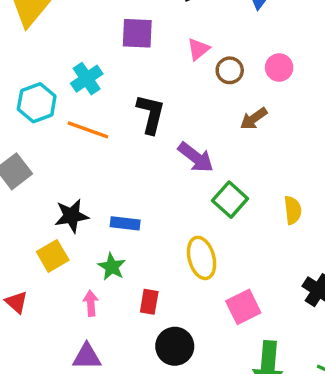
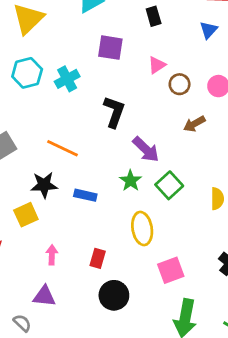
cyan hexagon: (37, 103) -> (27, 73), moved
orange line: (88, 130) -> (62, 148), moved
green star: (112, 267) -> (130, 181), moved

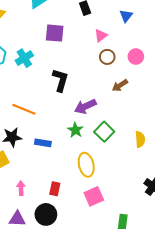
pink triangle: (157, 65) -> (101, 36), moved
purple arrow: (146, 149) -> (85, 106), turned 115
pink square: (171, 270) -> (94, 196), moved
black circle: (114, 295) -> (46, 214), moved

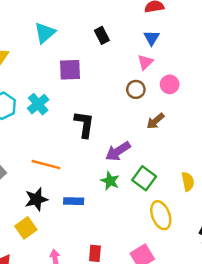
pink triangle: (101, 36) -> (145, 62), moved
yellow ellipse: (86, 165) -> (161, 215), moved

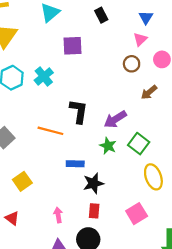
black L-shape: (84, 124) -> (79, 111), moved
black star: (36, 199) -> (93, 183), moved
yellow square: (26, 228) -> (22, 181), moved

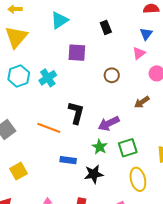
brown circle: (132, 64) -> (112, 75), moved
green square: (139, 144) -> (128, 148), turned 30
black star: (93, 183) -> (94, 174), moved

